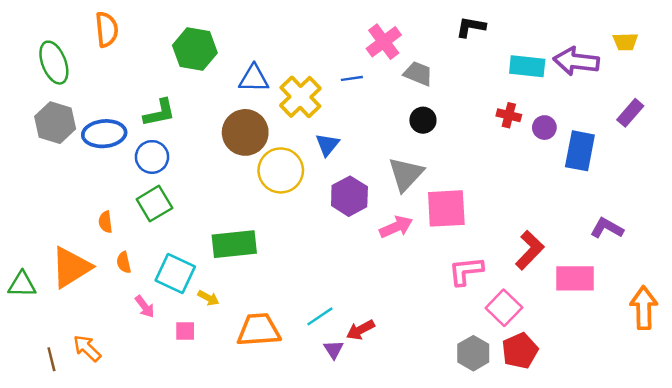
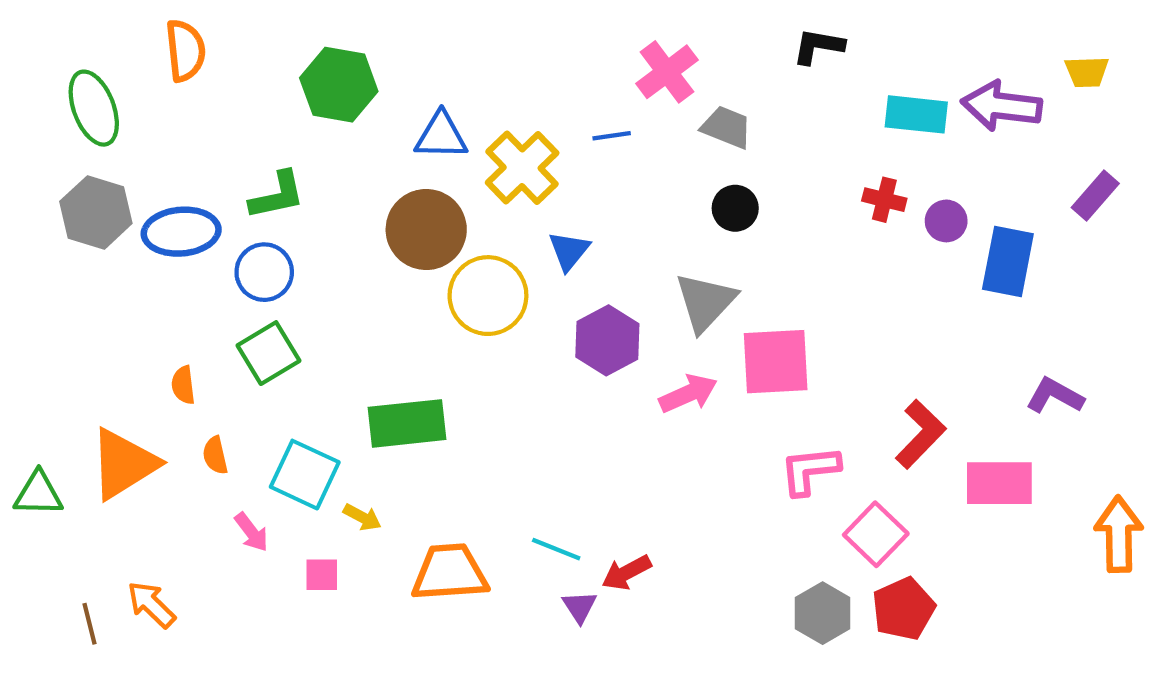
cyan line: (320, 316) -> (556, 549), turned 56

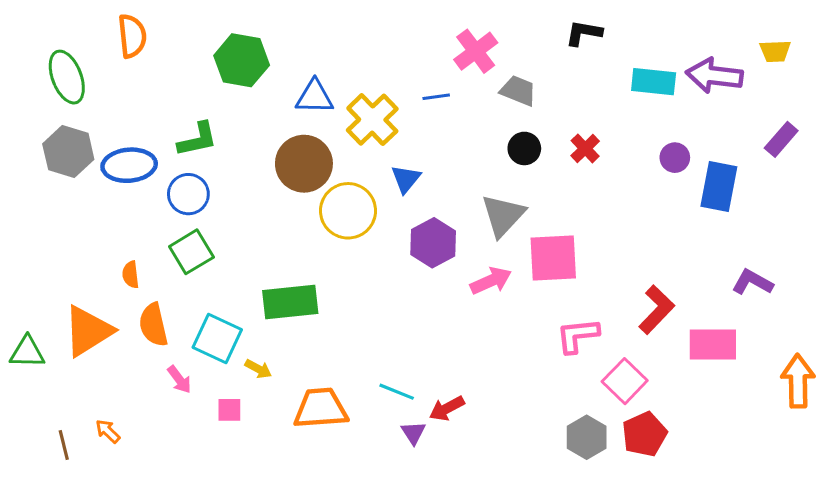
red cross: (884, 200) -> (585, 148), moved, turned 32
orange semicircle: (215, 455) -> (153, 325), size x1.6
orange arrow: (151, 605) -> (108, 431), size x0.7

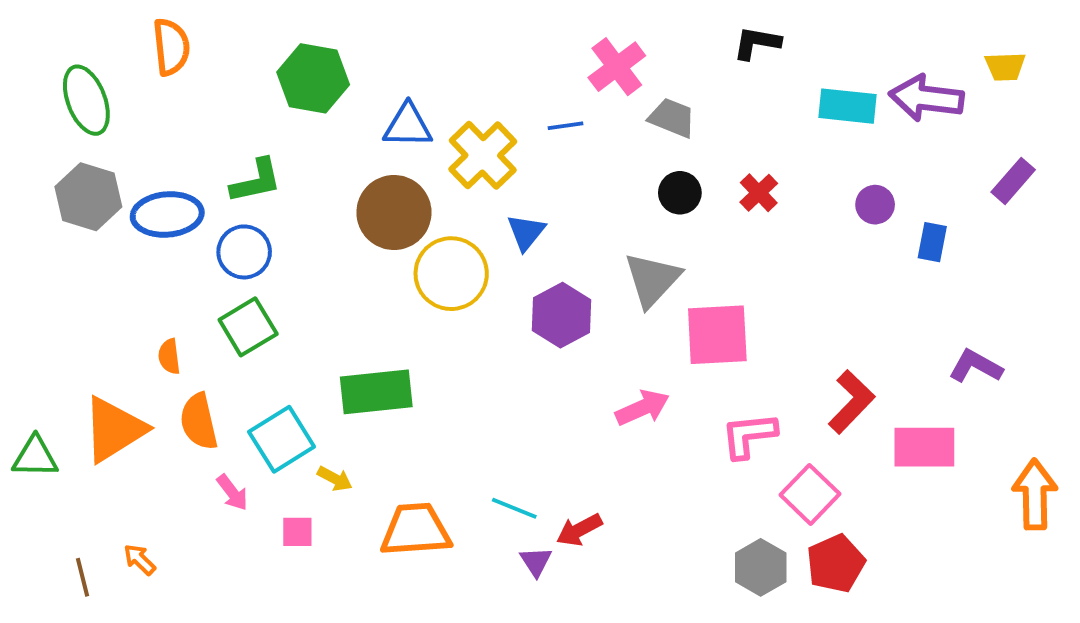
blue rectangle: (719, 186) -> (932, 242), size x0.6
pink arrow: (491, 281) -> (642, 408), moved
cyan square: (217, 338) -> (282, 439), turned 33

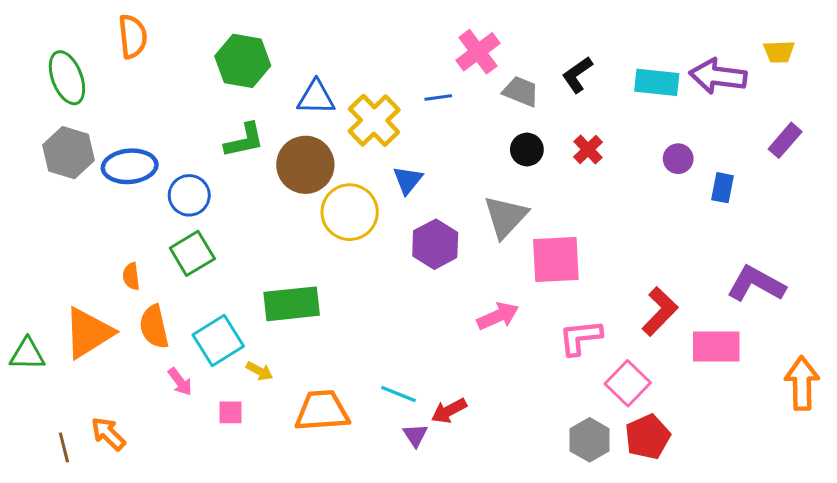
black L-shape: (757, 43) -> (577, 75), moved, turned -45
green L-shape: (256, 181) -> (244, 140), moved
purple L-shape: (976, 366) -> (756, 284), size x1.4
orange arrow: (140, 560) -> (108, 434), size x1.4

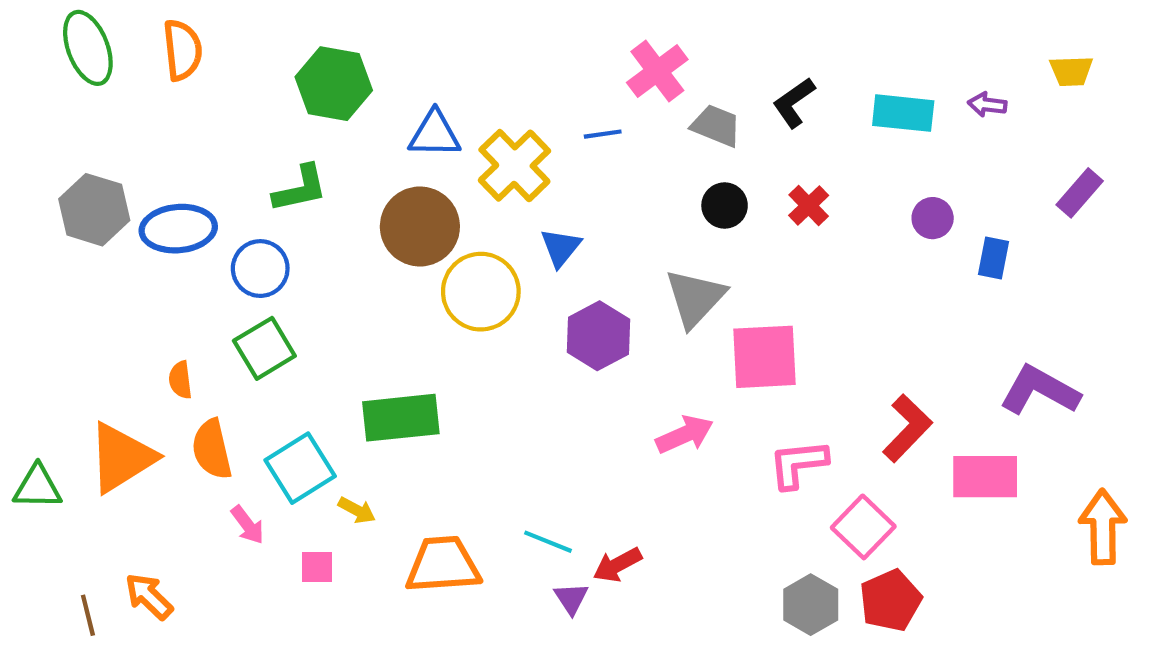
purple arrow: (718, 76) -> (987, 105), size x0.5
green ellipse: (67, 78) -> (88, 48), moved
green L-shape: (244, 140) -> (300, 189), moved

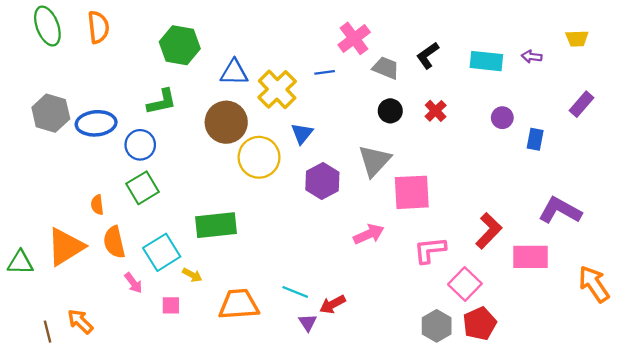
orange arrow: (1103, 527) -> (594, 284), turned -33

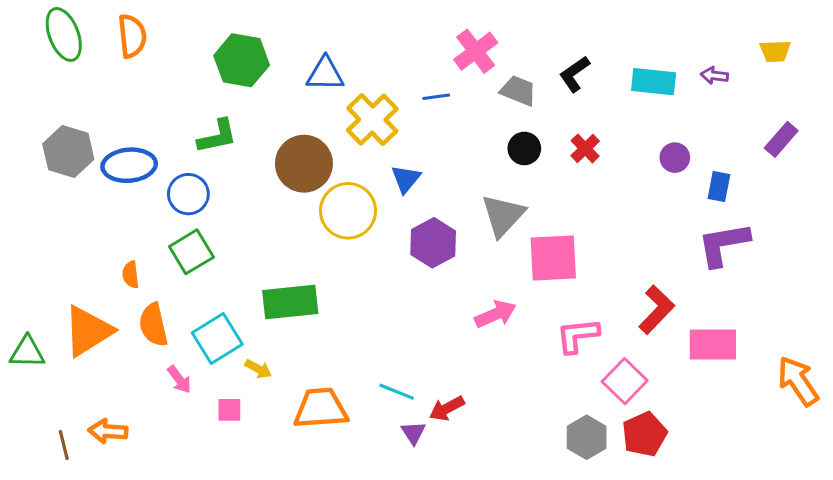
blue triangle: (234, 72) -> (325, 74), moved
purple L-shape: (560, 210) -> (723, 244), moved, turned -39
orange arrow: (80, 321) -> (108, 431), turned -40

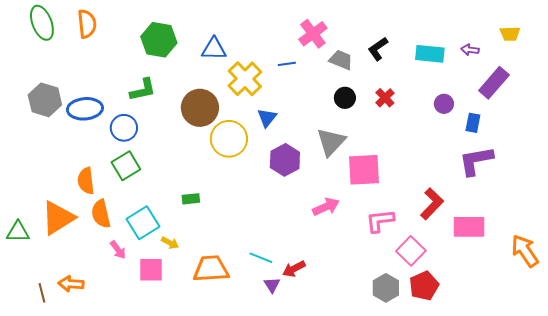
purple rectangle: (781, 139) -> (494, 83), moved, size x1.4
orange semicircle: (131, 275) -> (86, 181), size x1.5
green rectangle: (290, 302) -> (191, 199), size x0.5
pink square: (229, 410) -> (151, 270), size x1.5

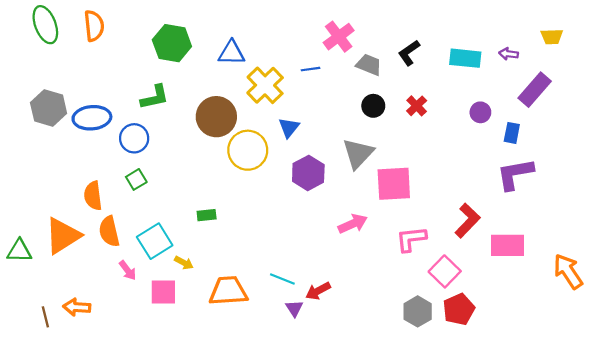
green square: (126, 166) -> (136, 179), size x0.7

